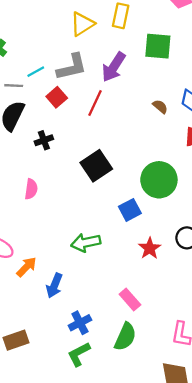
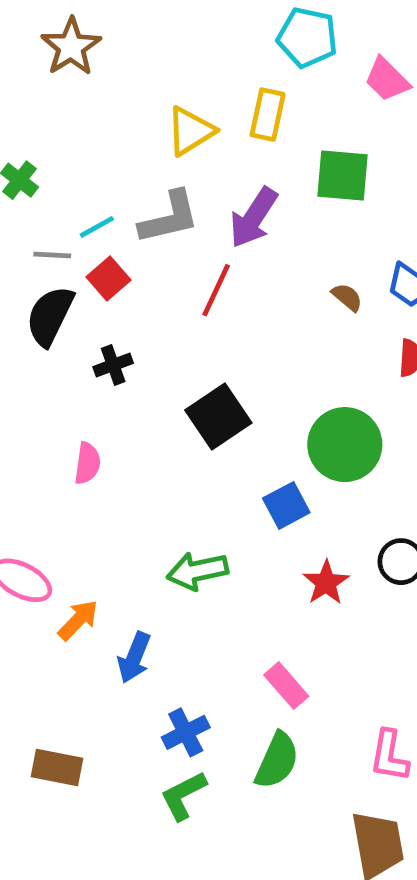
red square: (57, 97) -> (108, 278), moved
brown rectangle: (16, 340) -> (57, 767), turned 30

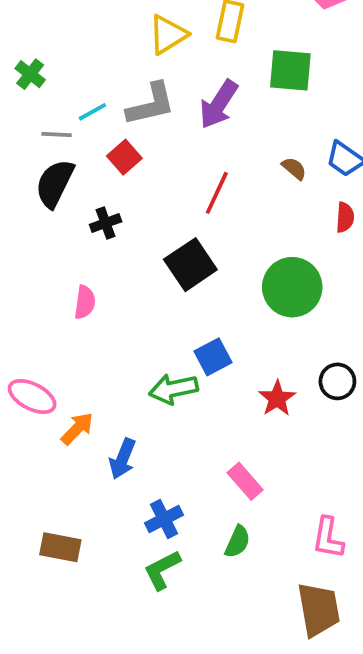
red square: (108, 278) -> (124, 157), moved
red line: (216, 290) -> (217, 193), moved
blue square: (286, 505) -> (213, 357), moved
green semicircle: (277, 760) -> (238, 542), size x0.7

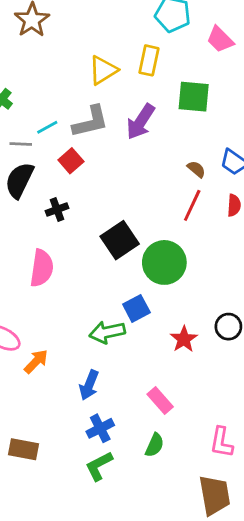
red line: (217, 193) -> (192, 205), moved
green circle: (292, 287) -> (164, 262), moved
pink semicircle: (85, 302) -> (42, 268), size x1.5
blue arrow: (123, 459) -> (89, 385), moved

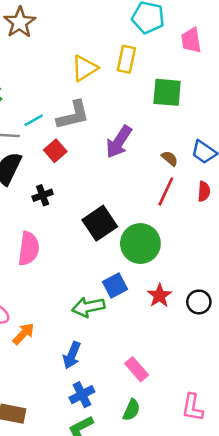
pink trapezoid: (220, 39) -> (191, 40), turned 36
purple arrow: (141, 122) -> (119, 142), moved
red star: (184, 339) -> (159, 296), moved

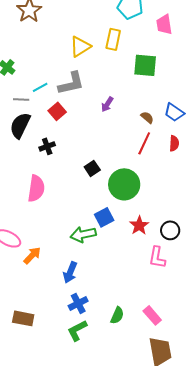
purple arrow: (119, 142) -> (107, 104), size x0.6
black square: (100, 223) -> (92, 168), size x0.6
pink rectangle: (137, 369) -> (152, 315), moved
pink L-shape: (192, 407) -> (157, 257), moved

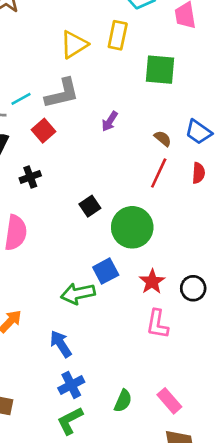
pink L-shape: (157, 257) -> (157, 324), moved
blue arrow: (70, 272) -> (61, 344), turned 125

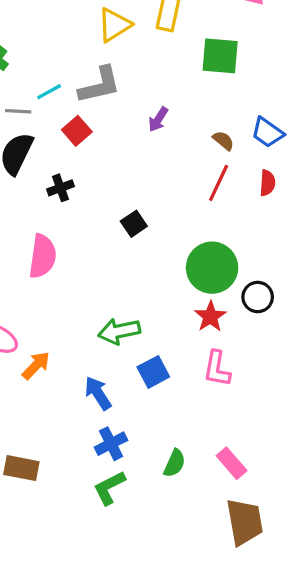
green circle: (132, 227) -> (212, 268), moved
blue square: (106, 271) -> (153, 372), moved
black circle: (193, 288) -> (258, 297), moved

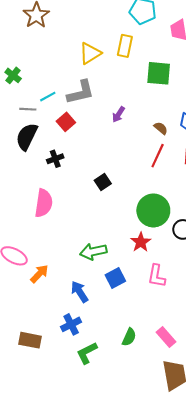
red star: (210, 317) -> (141, 242), moved
blue cross: (111, 444) -> (71, 324), moved

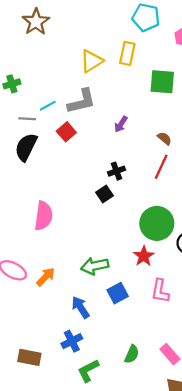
green cross: (13, 75) -> (12, 84), turned 35
black cross: (55, 159) -> (117, 171), moved
orange arrow: (39, 274) -> (46, 277), moved

